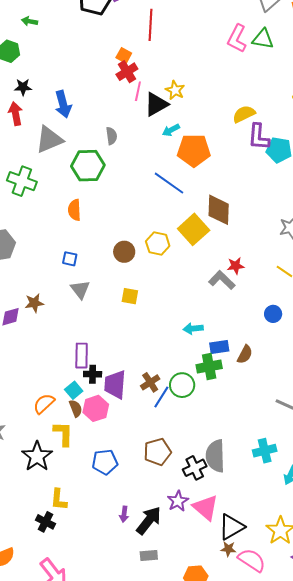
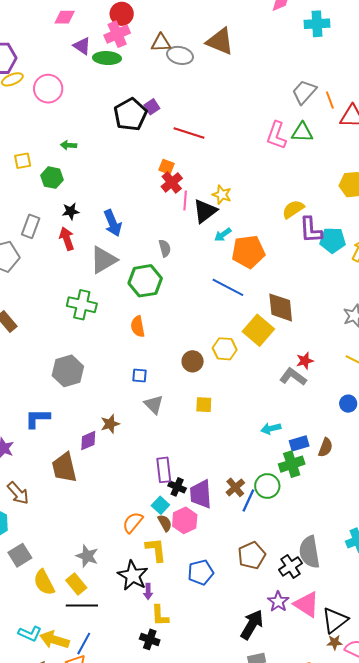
red line: (151, 25) -> (189, 133), turned -68
black cross: (93, 374) -> (177, 487), turned 30
purple arrow: (124, 514) -> (148, 591), moved

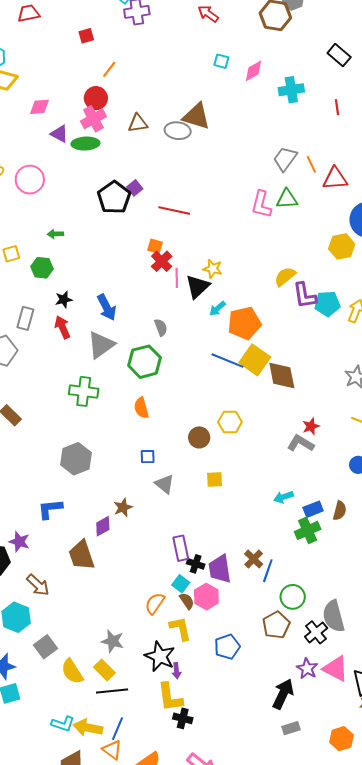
gray ellipse: (180, 55) -> (178, 131), moved
yellow square: (258, 330) -> (255, 360), moved
green circle: (267, 486) -> (293, 597), moved
yellow L-shape: (160, 616) -> (170, 697), moved, size x1.4

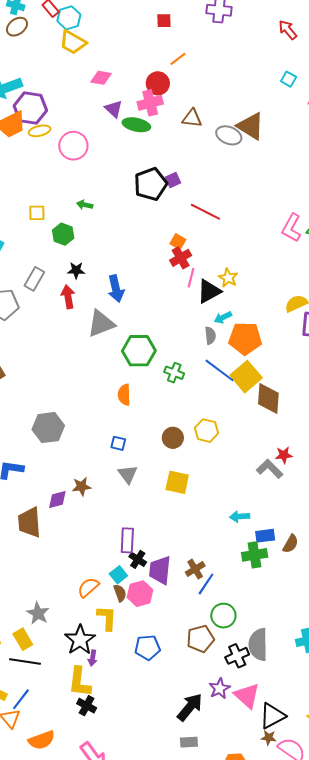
gray semicircle: (161, 327) -> (210, 336), moved
green cross: (84, 391) -> (174, 373), moved, size x0.7
yellow square: (215, 479) -> (177, 482), size x1.4

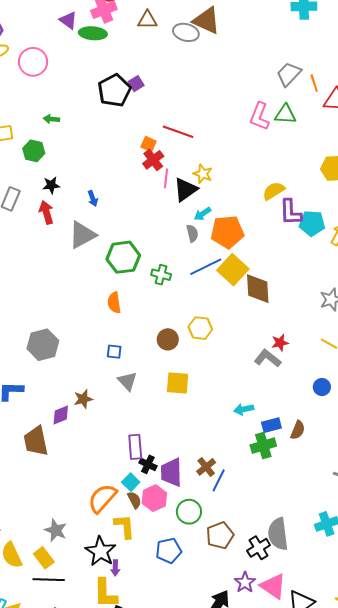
red line: (205, 212) -> (178, 132), moved
blue arrow: (116, 289) -> (93, 198), size x0.6
blue line: (220, 370) -> (206, 267), turned -56
orange semicircle: (88, 587) -> (102, 498), size x1.4
green circle: (223, 616) -> (189, 512), moved

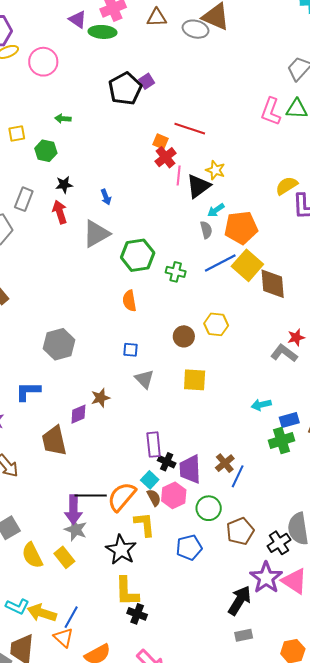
purple arrow: (115, 568) -> (73, 510), moved, size x1.8
black line: (49, 580) -> (91, 496), moved
purple star: (245, 582) -> (266, 578), size x1.5

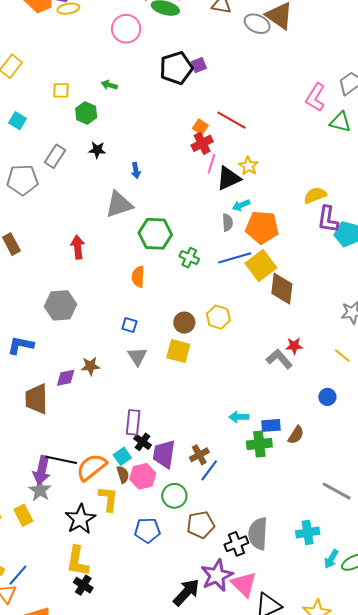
pink circle: (43, 62) -> (126, 29), moved
pink L-shape: (271, 112) -> (315, 97), moved
red arrow: (60, 212) -> (78, 247), moved
yellow square: (195, 380) -> (178, 351), moved
cyan arrow: (261, 405) -> (239, 417), moved

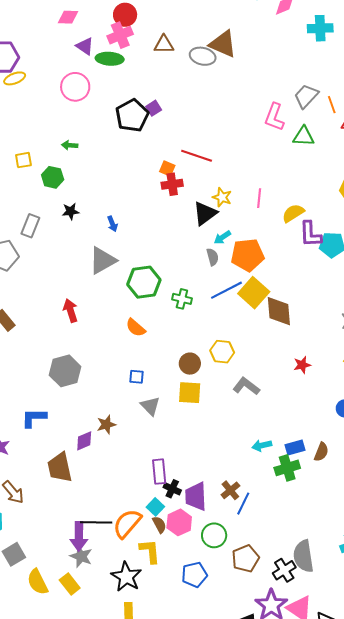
red cross: (202, 143) -> (172, 184), turned 30
pink line: (211, 164) -> (259, 198), moved
orange semicircle: (138, 277) -> (136, 328), turned -40
gray L-shape: (279, 359) -> (246, 386), moved

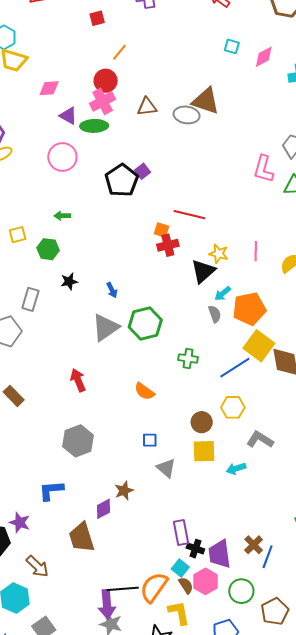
green hexagon: (144, 282) -> (145, 323), moved
blue line: (227, 290) -> (235, 368), moved
cyan arrow: (262, 445) -> (236, 469), moved

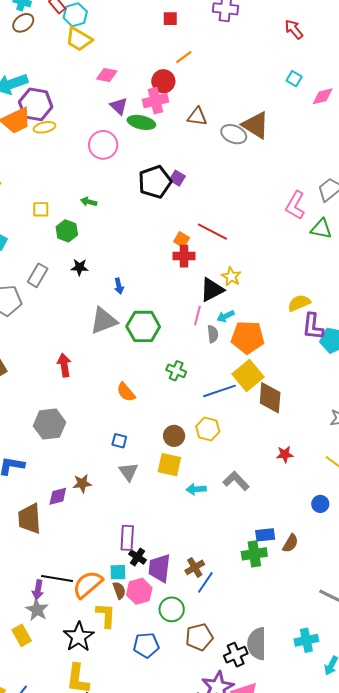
purple square: (142, 171) -> (177, 178), turned -35
pink line: (256, 251) -> (197, 316), moved
gray L-shape: (260, 440) -> (236, 481), moved
cyan square: (180, 568) -> (118, 572), turned 36
purple arrow: (107, 604) -> (38, 590), size x0.7

